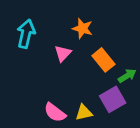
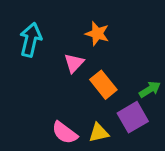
orange rectangle: (103, 60) -> (103, 85), moved

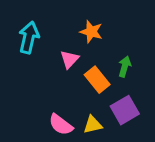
green arrow: (150, 89) -> (125, 67), moved, turned -42

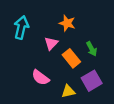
green arrow: (125, 67) -> (92, 49), turned 136
pink semicircle: (61, 125) -> (40, 77), moved

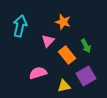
pink semicircle: (40, 77) -> (38, 73), turned 126

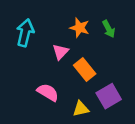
green arrow: (86, 46) -> (109, 29), moved
pink semicircle: (38, 73) -> (48, 92), turned 48

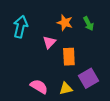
orange rectangle: (85, 70) -> (69, 57), turned 36
pink semicircle: (48, 92) -> (39, 87), moved

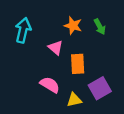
pink triangle: (49, 42) -> (56, 48), turned -32
pink semicircle: (39, 87) -> (50, 85), moved

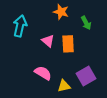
orange star: (73, 26) -> (61, 12), moved
orange rectangle: (78, 64) -> (68, 44), moved

